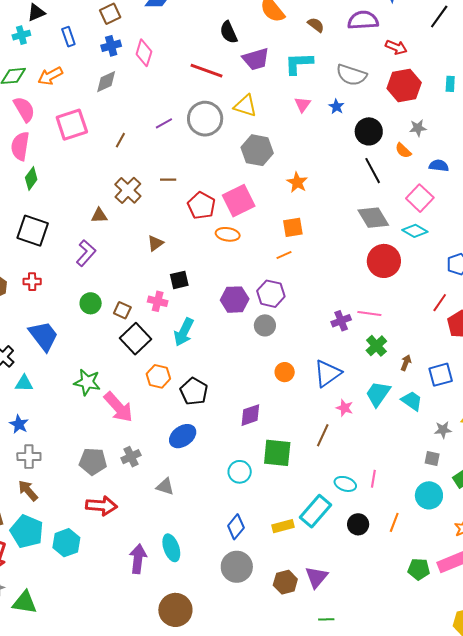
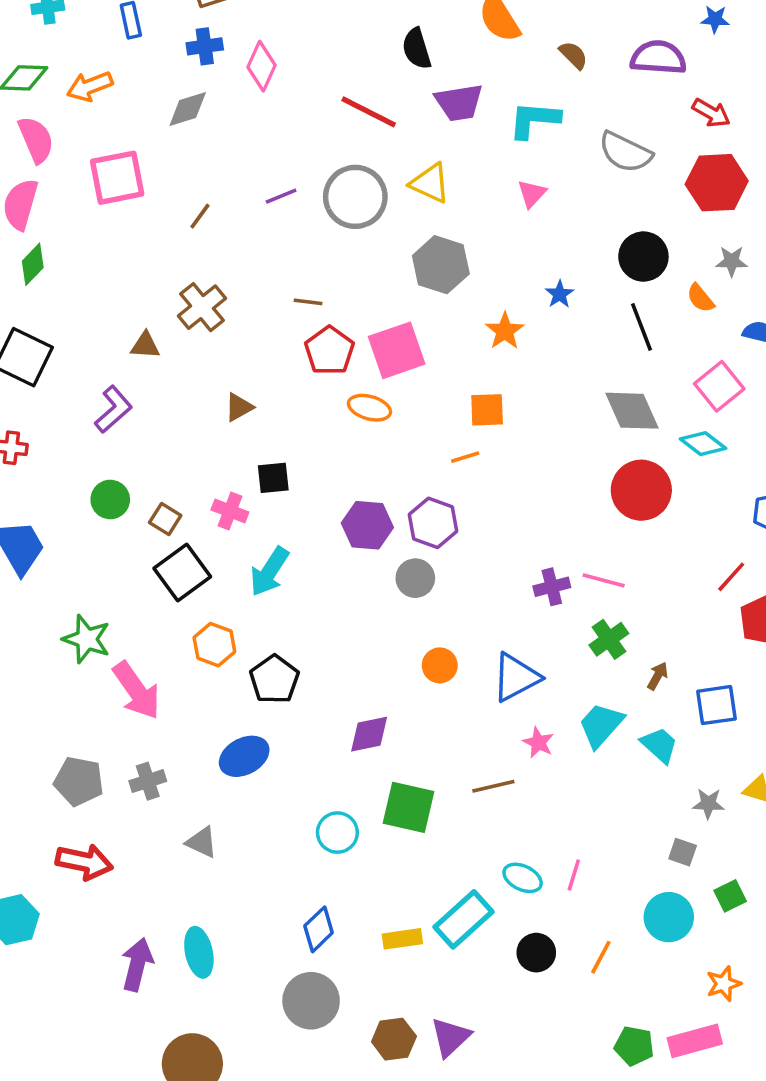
blue star: (336, 107) -> (560, 294), moved
brown line: (168, 180) -> (308, 302), moved
brown line: (323, 435) -> (493, 786), turned 45

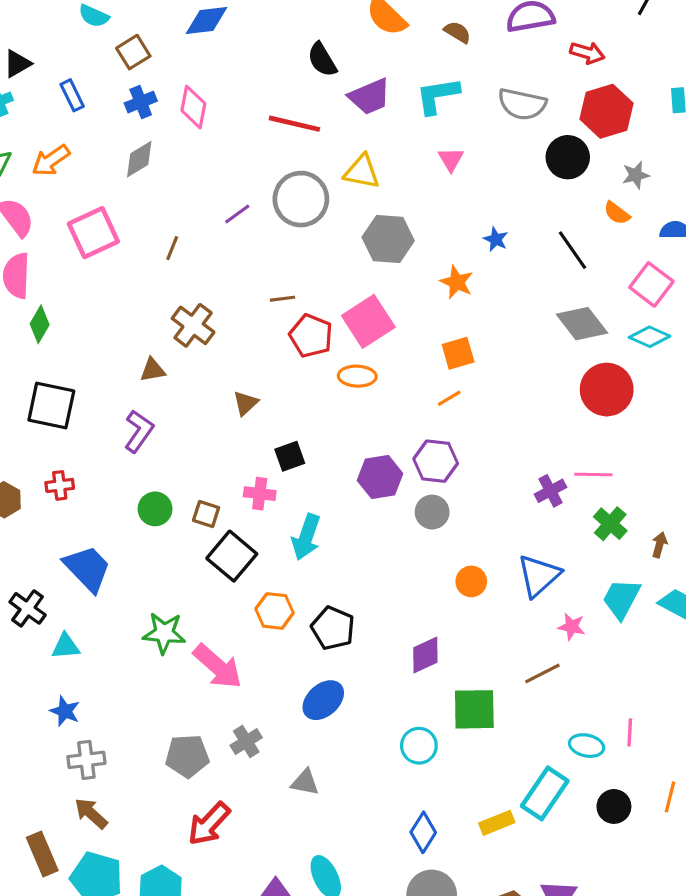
black circle: (643, 257) -> (568, 157), moved
red arrow: (84, 862) -> (209, 824), turned 135

